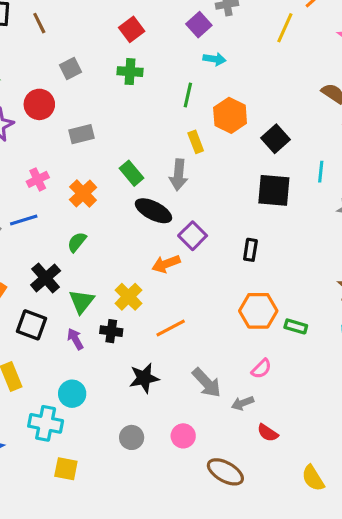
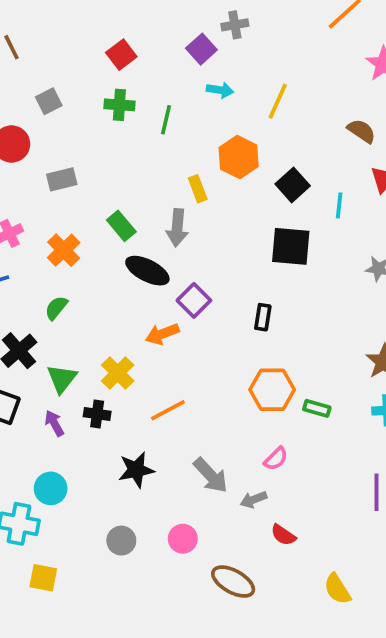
yellow line: (285, 28) -> (278, 101), moved
green line: (188, 95) -> (166, 120), moved
cyan line: (321, 172) -> (339, 205), moved

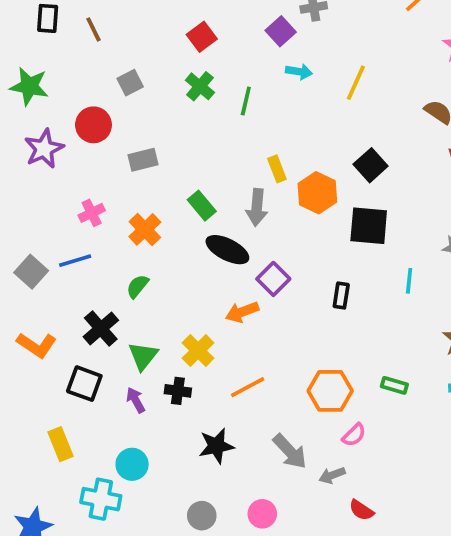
green cross: (119, 105) -> (200, 86), turned 36
orange hexagon: (239, 157) -> (317, 193), moved
cyan line: (339, 205) -> (409, 281), moved
orange hexagon: (272, 390) -> (330, 391), moved

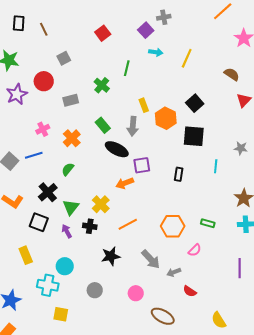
green cross: (200, 86) -> (102, 85), moved
purple square: (273, 279) -> (142, 165), turned 36
pink semicircle: (354, 435) -> (195, 250), moved
gray circle: (202, 516) -> (95, 290), moved

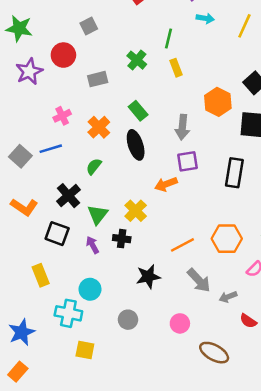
yellow rectangle: (144, 105) -> (176, 68), moved
gray arrow: (133, 126) -> (182, 127), moved
black ellipse: (117, 149) -> (136, 145), moved, turned 45
black rectangle: (179, 174) -> (234, 173), size x1.6
orange line: (128, 224) -> (182, 245), moved

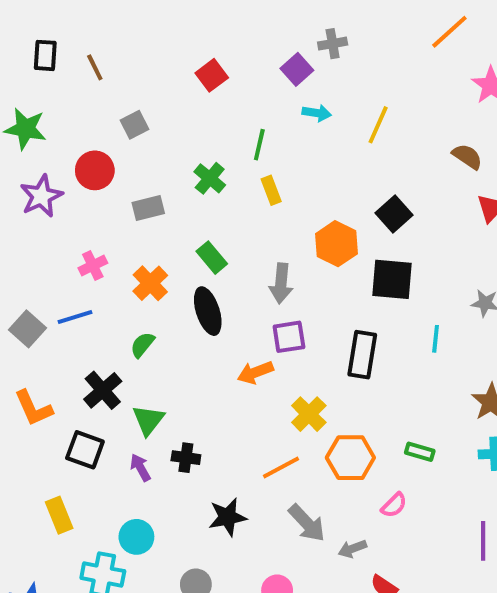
orange L-shape: (24, 207) -> (33, 408), turned 32
yellow cross: (136, 211) -> (309, 414), moved

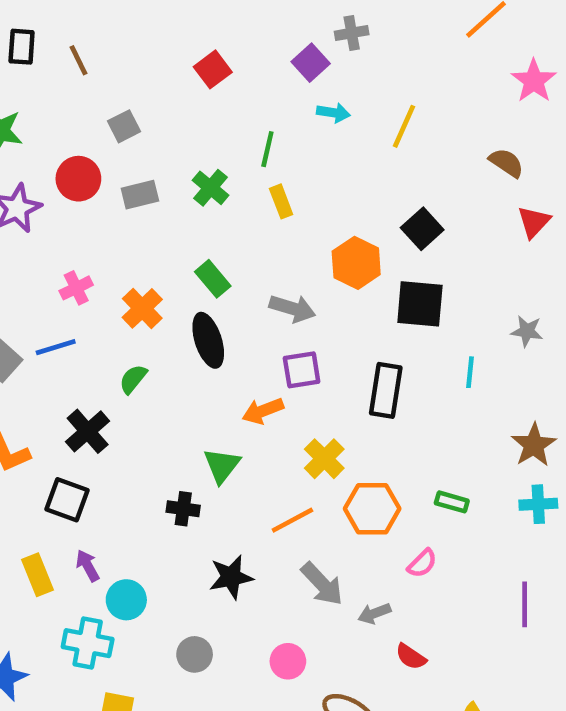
gray rectangle: (148, 208) -> (140, 195), moved
gray arrow: (281, 283) -> (292, 308), turned -78
green triangle: (148, 420) -> (222, 465), moved
purple arrow: (140, 468) -> (88, 566), moved

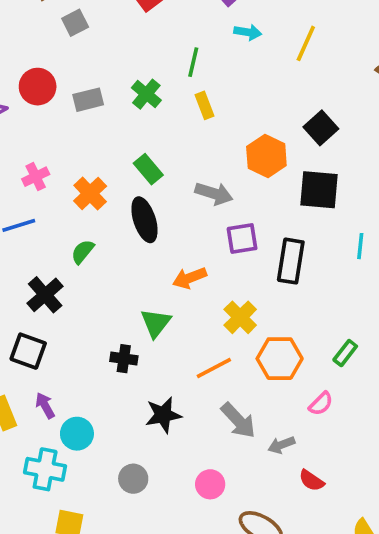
gray square: (124, 126) -> (75, 23), moved
purple square: (302, 370) -> (242, 239), moved
green rectangle: (452, 502) -> (345, 353), turned -68

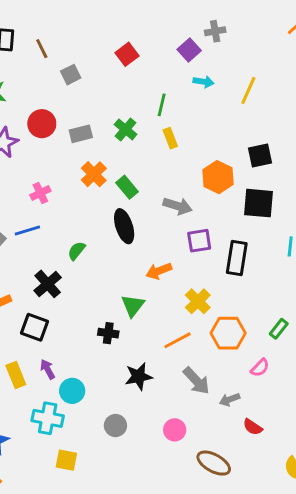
black square: (321, 128) -> (260, 155), turned 30
orange cross: (90, 193) -> (94, 174), moved

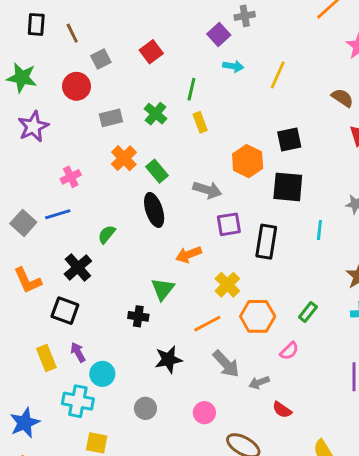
red square: (127, 54) -> (151, 52), moved
red circle: (42, 124) -> (76, 86), moved

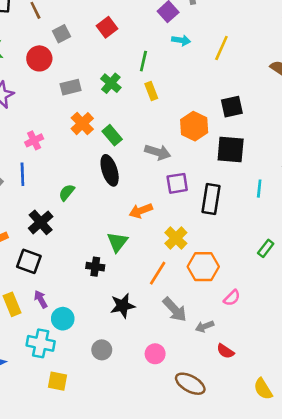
blue line: (58, 214) -> (22, 174), turned -75
green rectangle: (308, 312) -> (266, 248), moved
orange line: (207, 324) -> (158, 273), turned -30

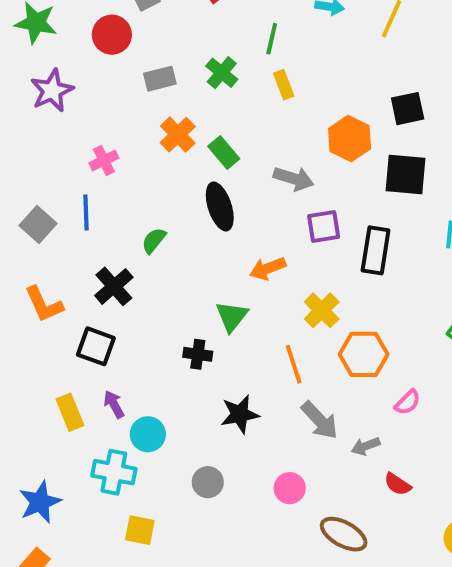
orange line: (158, 273) -> (294, 364), turned -50

